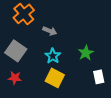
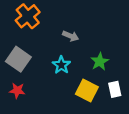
gray arrow: (50, 31) -> (71, 36), moved
yellow square: (55, 78) -> (87, 91), moved

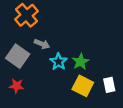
gray arrow: (71, 36) -> (42, 44), moved
green star: (100, 62) -> (81, 62), moved

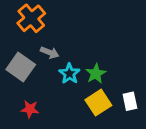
red star: (17, 86) -> (30, 109), moved
yellow square: (83, 86) -> (98, 103), turned 30

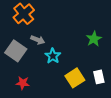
green star: (96, 74) -> (94, 39), moved

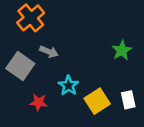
cyan star: (53, 56) -> (68, 85), moved
red star: (23, 83) -> (39, 102), moved

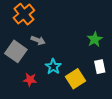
white rectangle: (128, 100) -> (100, 67), moved

